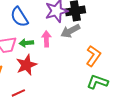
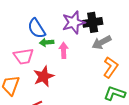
gray arrow: (70, 31) -> (102, 42), moved
green arrow: (26, 43) -> (47, 42), moved

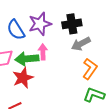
purple star: (74, 22) -> (40, 24), moved
green arrow: (47, 42) -> (27, 59), moved, size x1.6

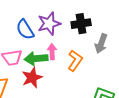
gray arrow: (81, 44) -> (101, 44), moved, turned -42
orange L-shape: (90, 69) -> (75, 61), moved

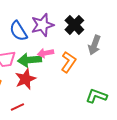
black cross: (81, 24) -> (74, 25), turned -36
pink arrow: (52, 52) -> (45, 53), turned -98

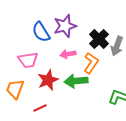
black cross: (74, 25) -> (99, 39), moved
green arrow: (29, 60) -> (76, 81), moved

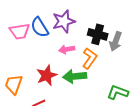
black cross: (99, 39) -> (98, 34), turned -30
pink trapezoid: (28, 60) -> (20, 31), moved

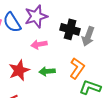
orange L-shape: (90, 58) -> (77, 68), moved
green arrow: (75, 76) -> (47, 71), size x0.7

